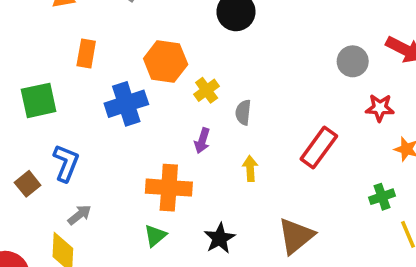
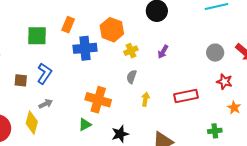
orange rectangle: (86, 54) -> (68, 25), moved
gray semicircle: (243, 112) -> (132, 77), moved
purple arrow: (202, 141) -> (163, 52), moved
red rectangle: (319, 148) -> (186, 96), turned 30
brown square: (28, 184) -> (21, 80), turned 32

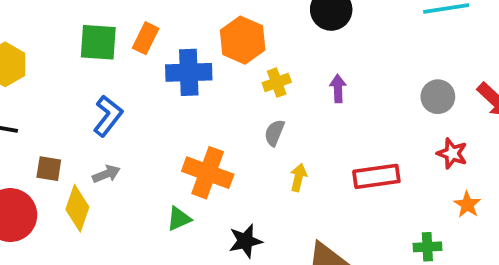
orange rectangle: (68, 25) -> (146, 38), moved
purple arrow: (163, 52) -> (338, 88), turned 144
brown square: (21, 80) -> (49, 169), moved

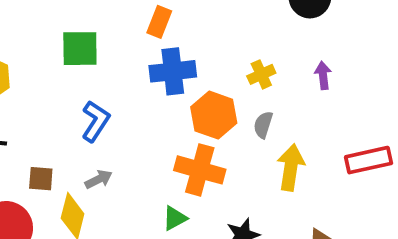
orange rectangle: (146, 38) -> (159, 22), moved
orange hexagon: (243, 40) -> (214, 115), moved
yellow arrow: (298, 178) -> (291, 167), size x1.6

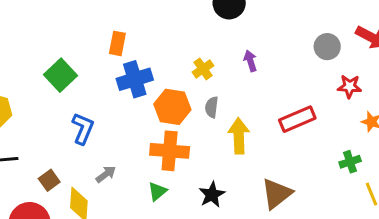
green square: (80, 49) -> (61, 75), turned -32
brown square: (41, 179) -> (49, 180), turned -30
gray arrow: (99, 179) -> (106, 174), moved

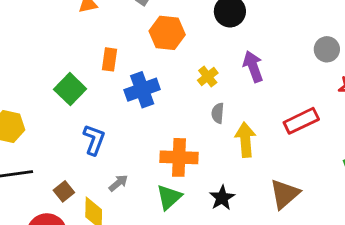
orange rectangle: (117, 43) -> (110, 59), moved
purple arrow: (250, 61) -> (253, 67), size x1.5
orange hexagon: (172, 107) -> (167, 33), moved
green triangle: (157, 191) -> (169, 197), size x1.4

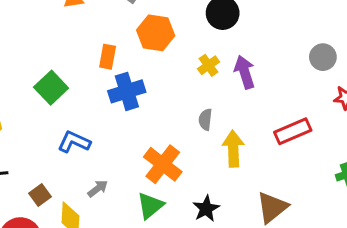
orange rectangle: (110, 59) -> (108, 57), moved
yellow cross: (208, 77) -> (208, 65), moved
blue L-shape: (94, 140) -> (74, 142), turned -88
orange cross: (179, 157) -> (163, 164), turned 33

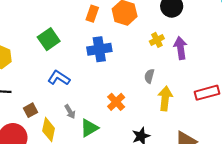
orange rectangle: (108, 57) -> (92, 14), moved
orange cross: (163, 164) -> (116, 102), size x0.7
gray arrow: (98, 188) -> (70, 112), turned 88
green triangle: (150, 206) -> (89, 128), moved

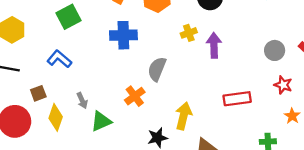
gray semicircle: (149, 76) -> (157, 69), moved, size x1.5
blue L-shape: (59, 78) -> (59, 59), moved
yellow arrow: (165, 98) -> (184, 116), moved

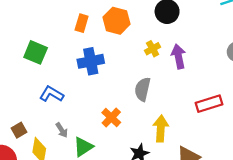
green square: (69, 17) -> (36, 52), turned -30
blue L-shape: (59, 59) -> (51, 94), moved
gray semicircle: (157, 69) -> (143, 89), moved

